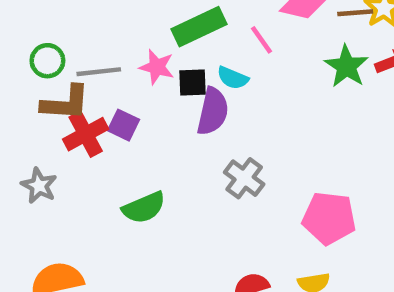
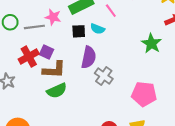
green star: (346, 66) -> (151, 43), moved
pink star: (157, 67) -> (53, 17), moved
brown L-shape: (65, 103) -> (54, 70), moved
purple semicircle: (213, 111) -> (89, 57), moved

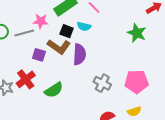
black square: (79, 31) -> (67, 31), turned 32
red cross: (29, 57) -> (26, 79), moved
brown L-shape: (54, 70) -> (59, 47), moved, turned 40
gray cross: (104, 76) -> (102, 83), moved

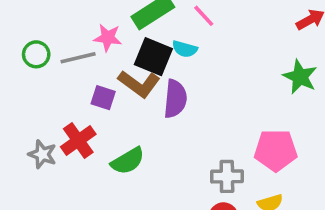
black square: (67, 31) -> (153, 57), size x1.5
green star: (137, 33) -> (300, 77), moved
gray cross: (102, 83) -> (227, 176), moved, turned -30

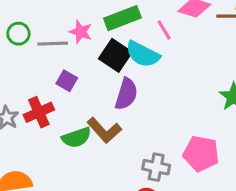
cyan semicircle: (185, 49) -> (143, 54), size x1.6
brown L-shape: (139, 84) -> (104, 130), moved

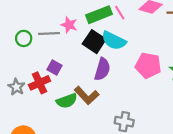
pink line: (164, 30) -> (120, 13), moved
green circle: (18, 34) -> (24, 38), moved
purple square: (67, 81) -> (55, 67), moved
pink pentagon: (201, 154) -> (148, 65), moved

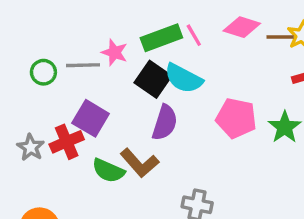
purple square: (55, 67) -> (91, 118), size x1.5
green semicircle: (67, 101) -> (108, 171), turned 42

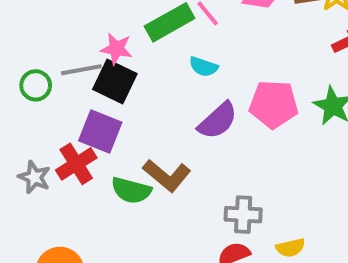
cyan semicircle: (184, 78) -> (203, 67), size x0.6
black square: (153, 79) -> (115, 81), moved
purple semicircle: (165, 123) -> (218, 121), moved, turned 39

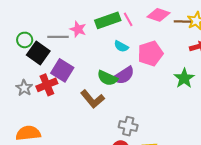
black square: (115, 81) -> (38, 53), moved
green circle: (36, 85) -> (25, 40), moved
pink pentagon: (274, 104) -> (150, 54), moved, turned -30
green semicircle: (131, 190) -> (107, 78), moved

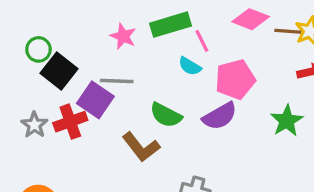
pink line: (128, 19) -> (202, 41), moved
gray line: (58, 37) -> (117, 81), moved
purple semicircle: (124, 75) -> (220, 116), moved

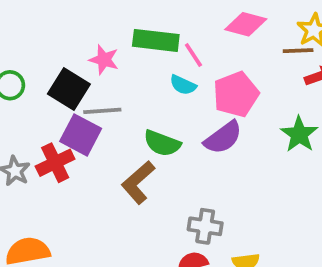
green rectangle: (170, 25) -> (156, 40), turned 30
brown line: (288, 31) -> (298, 51), moved
black square: (59, 71) -> (69, 89), moved
brown L-shape: (141, 147) -> (138, 182), turned 93

